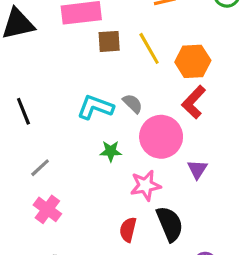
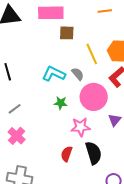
yellow line: (149, 48) -> (92, 54), moved

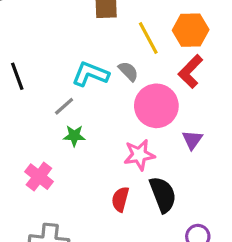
green star: (61, 103) -> (74, 136), moved
gray line: (15, 109) -> (64, 106), moved

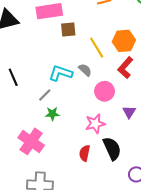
pink circle: (156, 106) -> (105, 91), size x0.7
pink cross: (39, 177) -> (31, 141), size x1.4

